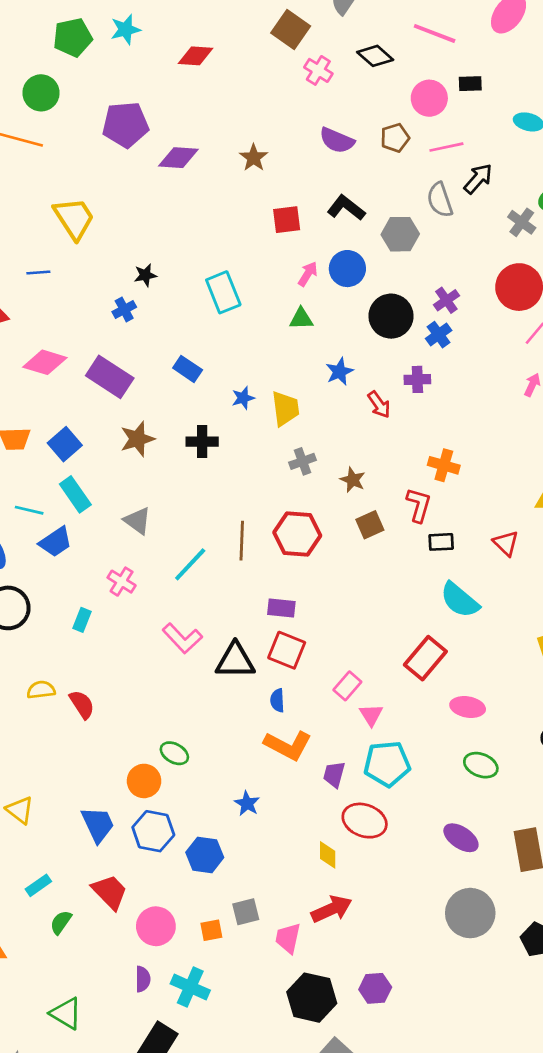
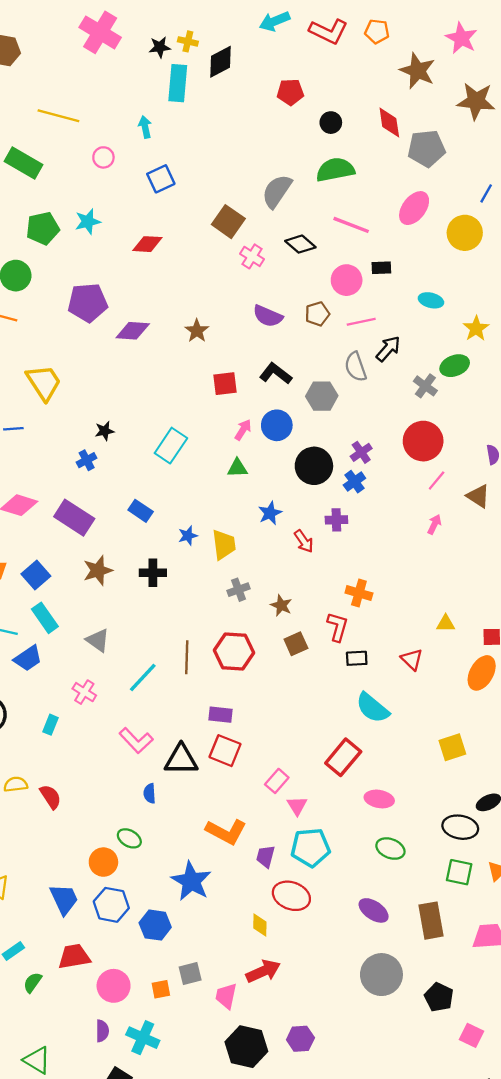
cyan rectangle: (223, 292) -> (171, 446), turned 56
blue semicircle: (277, 700) -> (150, 793), moved
blue star: (247, 803) -> (191, 881), size x1.8
red trapezoid: (110, 892) -> (74, 957), turned -56

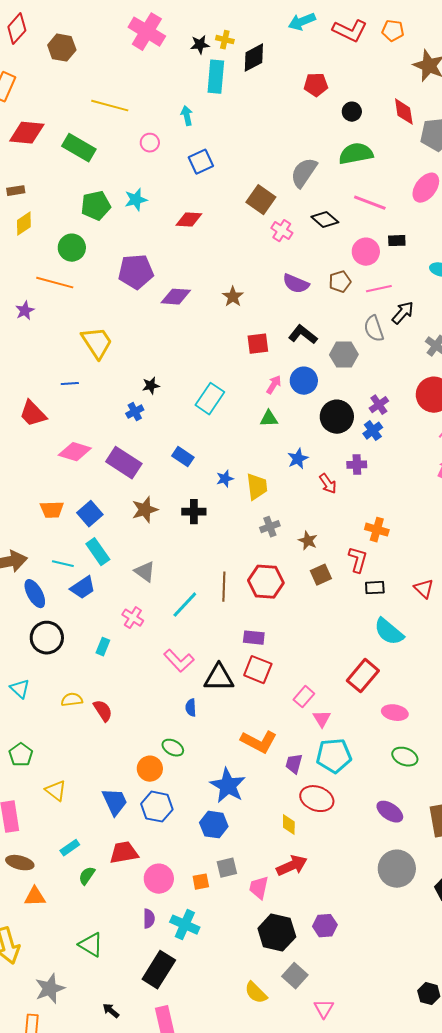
blue hexagon: (155, 925) -> (214, 825), moved

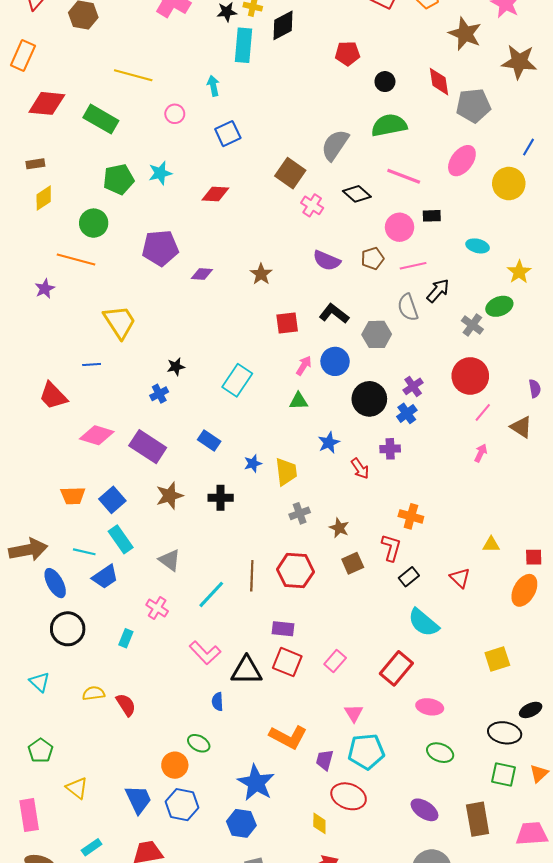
purple diamond: (176, 297) -> (202, 274), size x0.7
black rectangle: (375, 588) -> (409, 577), turned -36
pink rectangle: (304, 697) -> (335, 661), moved

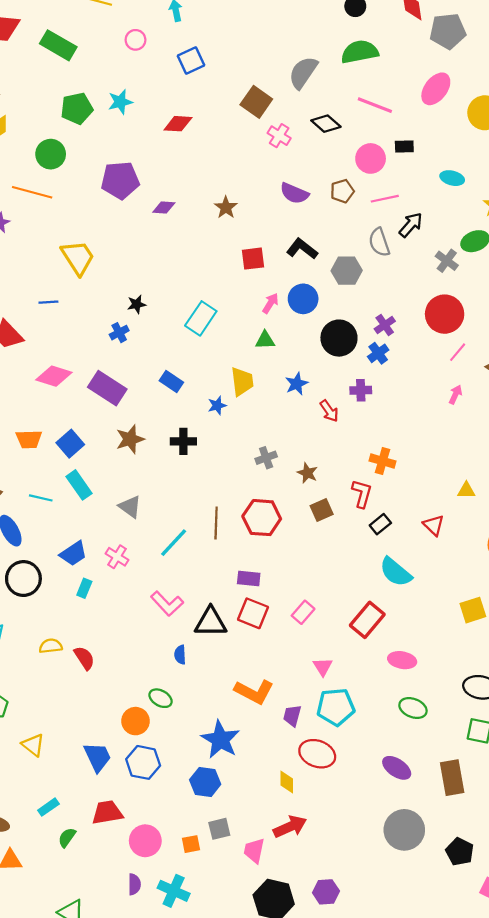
yellow trapezoid: (286, 472) -> (242, 382), moved
blue trapezoid: (105, 577) -> (73, 553), moved

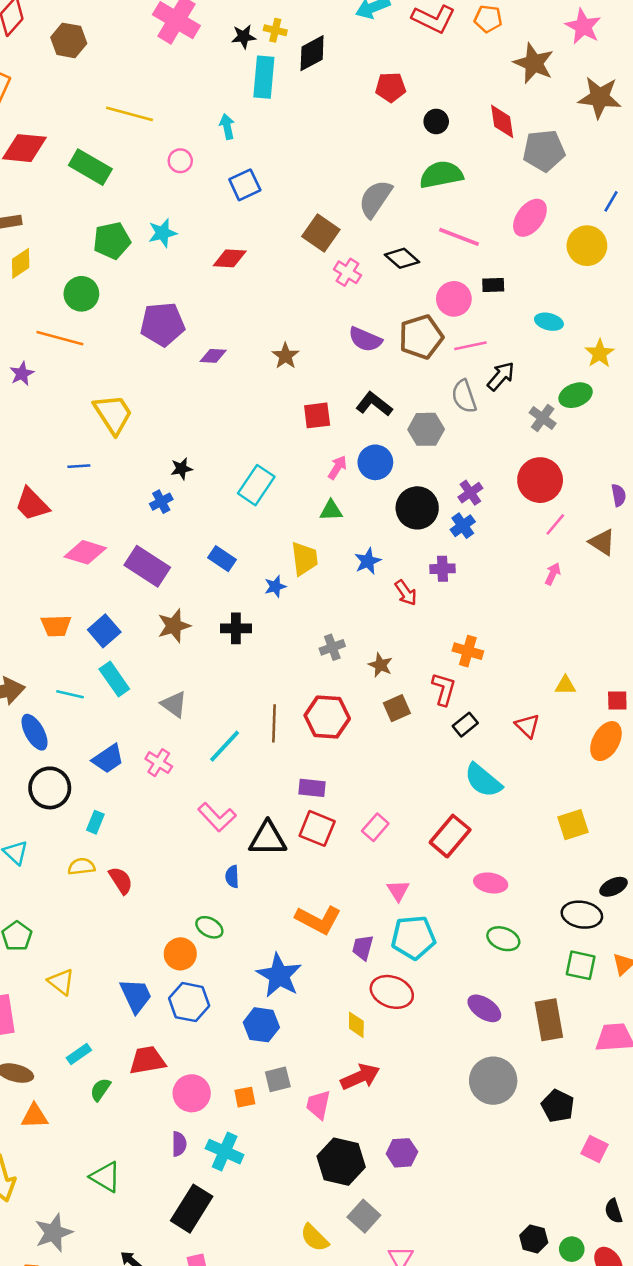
brown pentagon: (342, 191) -> (421, 337), size x1.6
cyan rectangle: (84, 588) -> (95, 822), moved

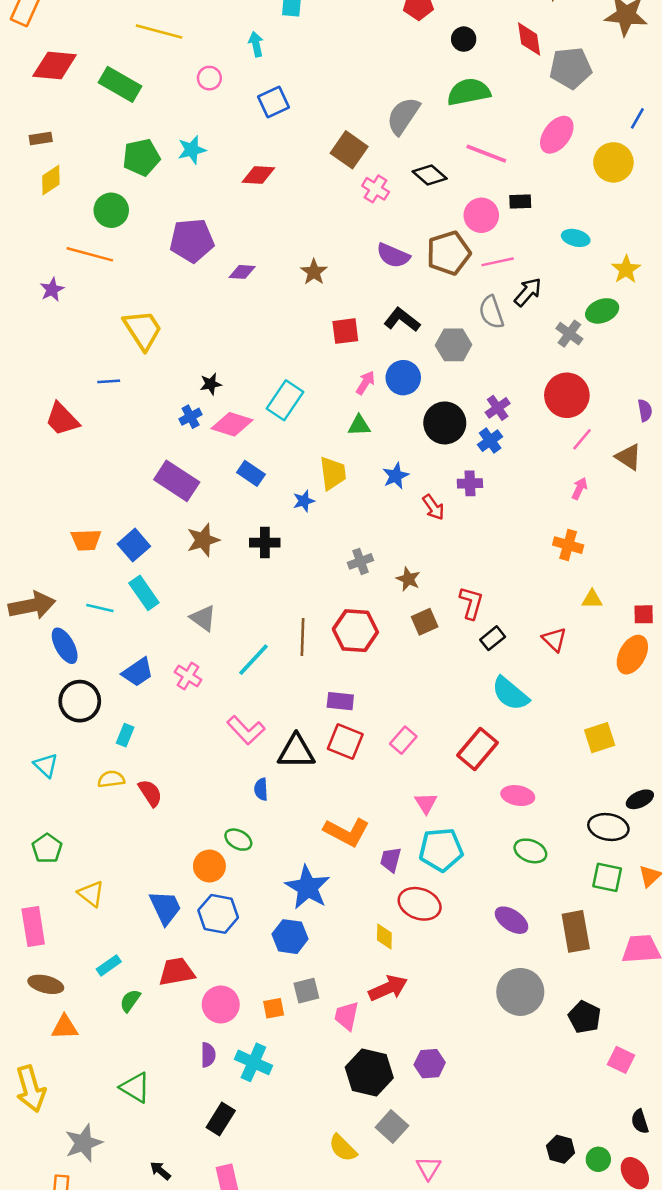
pink diamond: (85, 552) -> (232, 424), moved
orange cross: (468, 651) -> (568, 545), moved
black rectangle: (192, 1209) -> (221, 1119), size x0.7

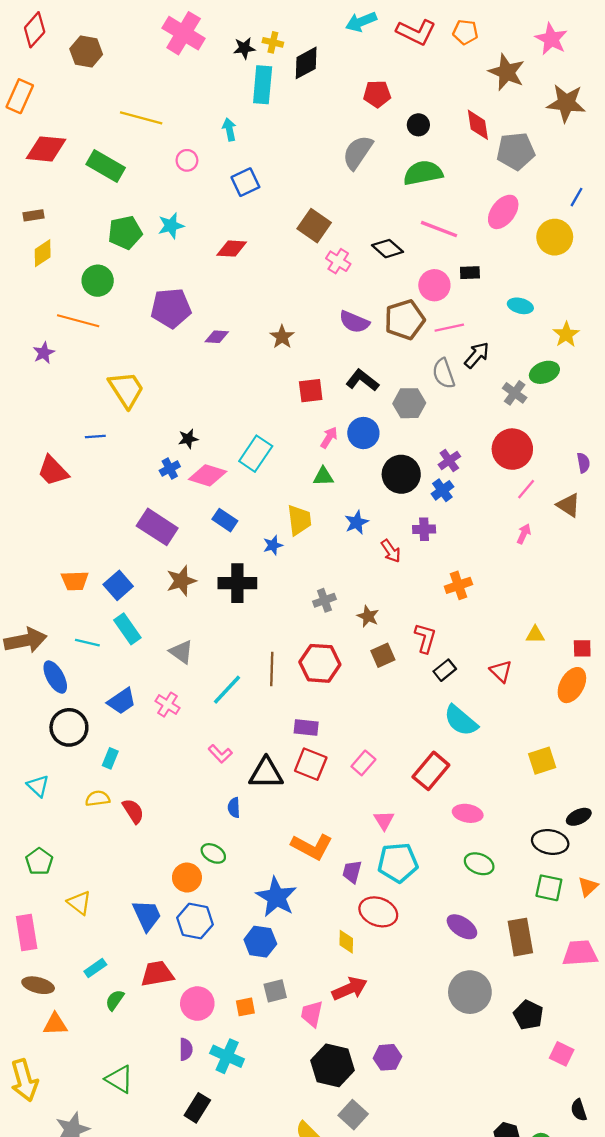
gray semicircle: (403, 116) -> (358, 152), moved
black cross: (265, 543) -> (237, 583), size x1.4
orange cross: (568, 545) -> (458, 585), moved, turned -35
pink L-shape: (246, 730) -> (220, 754), size x0.7

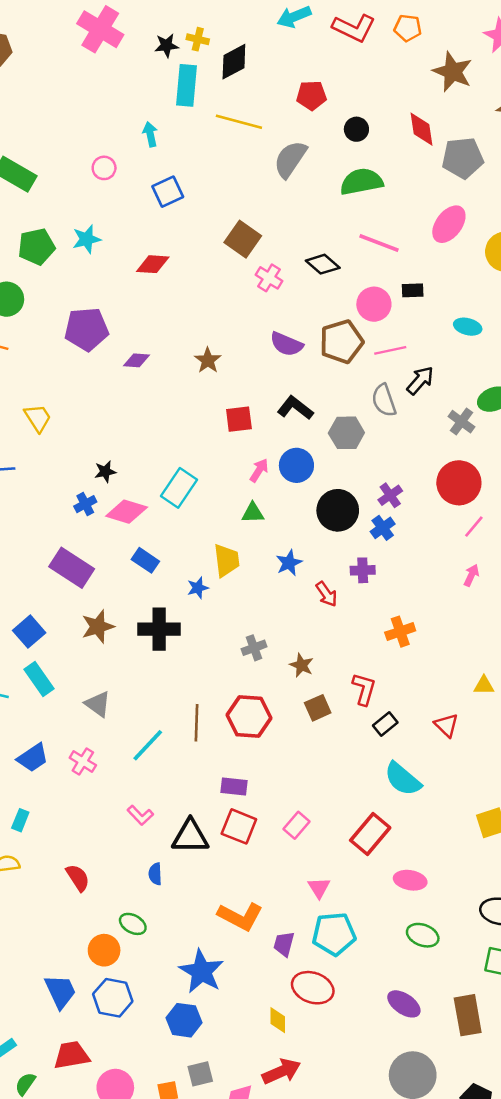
yellow line: (141, 118) -> (239, 122), moved
yellow trapezoid: (126, 389) -> (38, 418), size x0.7
red semicircle: (133, 811) -> (78, 878), moved

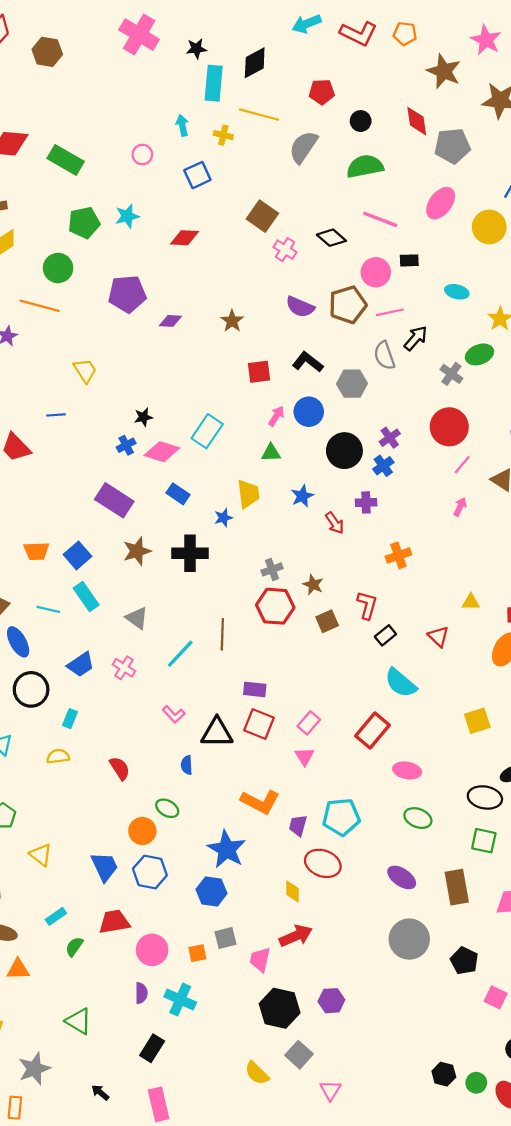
yellow cross: (198, 39) -> (223, 135), moved
red hexagon: (249, 717) -> (275, 606), moved
pink triangle: (319, 888) -> (304, 756), moved

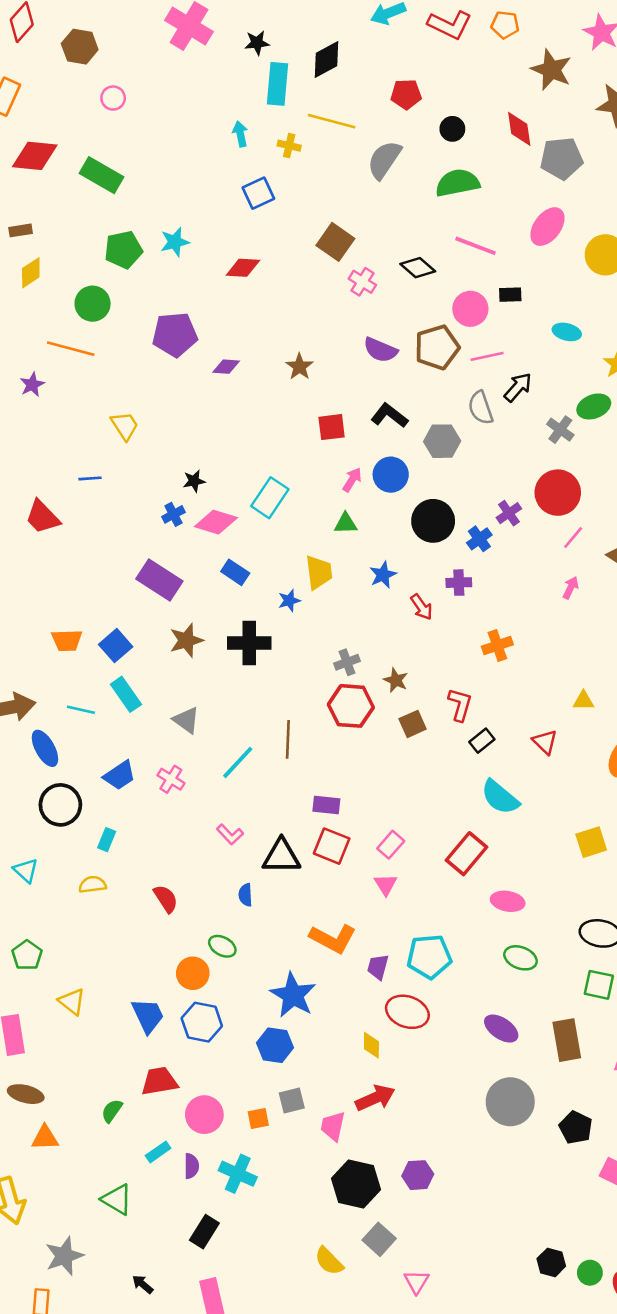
pink circle: (142, 155) -> (113, 98), moved
purple cross: (390, 438) -> (509, 513), moved
cyan rectangle: (56, 916) -> (158, 1152), moved

